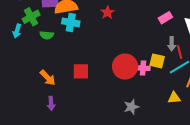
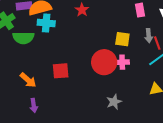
pink rectangle: (165, 18) -> (140, 10), turned -64
green semicircle: (47, 35) -> (23, 38), size x1.5
yellow square: (157, 61) -> (122, 39), moved

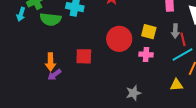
red circle: (104, 62) -> (119, 39), moved
orange arrow: (28, 80) -> (50, 62), turned 42
purple arrow: (34, 105) -> (54, 75), moved, turned 56

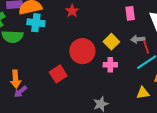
gray arrow: (175, 31) -> (138, 39), turned 88
yellow square: (149, 32) -> (111, 42), turned 35
red square: (84, 56) -> (58, 74), moved, turned -30

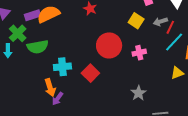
cyan cross: (36, 23) -> (62, 67), moved
yellow square: (111, 42) -> (136, 21), moved
red line: (146, 47) -> (170, 27), turned 56

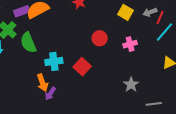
red circle: (109, 45) -> (100, 38), size x0.6
green semicircle: (38, 47) -> (28, 43), turned 80

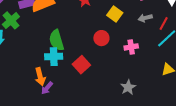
yellow square: (126, 12) -> (115, 14), moved
gray arrow: (150, 12) -> (145, 18), moved
green semicircle: (28, 43) -> (57, 40), moved

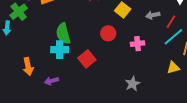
orange arrow: (40, 77) -> (28, 66), moved
purple arrow: (47, 88) -> (51, 81), turned 32

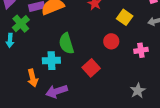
cyan cross: (60, 50) -> (51, 61), moved
purple arrow: (51, 81) -> (57, 91), size x1.5

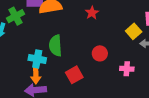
yellow square: (125, 17) -> (134, 31), moved
orange arrow: (33, 78) -> (36, 75), moved

